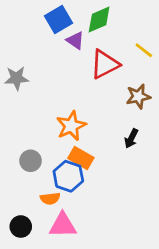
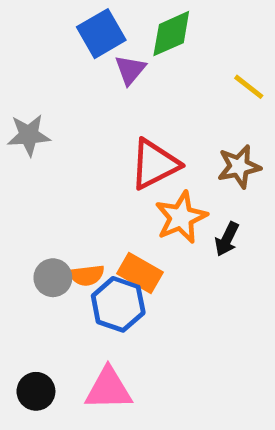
purple triangle: (75, 40) -> (130, 70), turned 36
red triangle: (105, 64) -> (154, 164), moved
orange star: (71, 126) -> (181, 217), moved
orange semicircle: (50, 199) -> (87, 275), moved

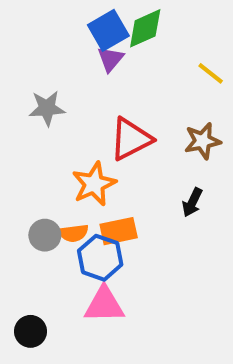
blue square: (101, 34) -> (108, 30), moved
gray star: (29, 135) -> (47, 108), moved
orange star: (181, 217) -> (94, 184), moved
orange rectangle: (140, 273) -> (119, 231), turned -42
pink triangle: (108, 389) -> (104, 305), moved

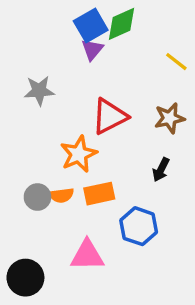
blue hexagon: (100, 258) -> (139, 226), moved
black circle: (31, 331) -> (25, 278), size x1.4

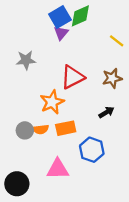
black arrow: (161, 170) -> (106, 112), turned -147

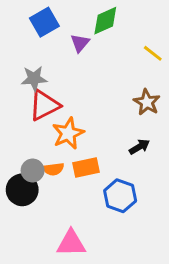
blue square: (60, 17) -> (44, 22), moved
red triangle: (72, 77) -> (44, 105), moved
brown star: (112, 78) -> (147, 102), turned -30
pink triangle: (58, 169) -> (71, 243), moved
black circle: (17, 184) -> (22, 190), moved

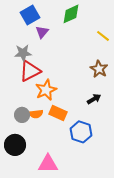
purple triangle: (80, 43) -> (42, 32), moved
orange rectangle: (86, 168) -> (58, 113), turned 36
black circle: (22, 190) -> (15, 145), moved

